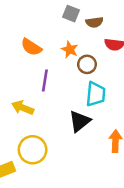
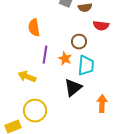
orange semicircle: (31, 47) -> (34, 28), turned 48
orange star: (70, 50) -> (65, 59), moved

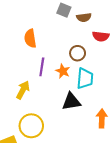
yellow arrow: (27, 77) -> (23, 90), turned 96
black triangle: (73, 88) -> (71, 102), turned 30

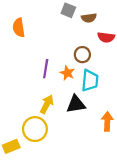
orange semicircle: (30, 38) -> (19, 28), moved
yellow arrow: (23, 90) -> (47, 104), moved

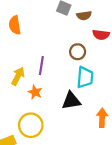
orange star: (67, 73) -> (35, 92), moved
yellow arrow: (47, 104) -> (18, 76), moved

